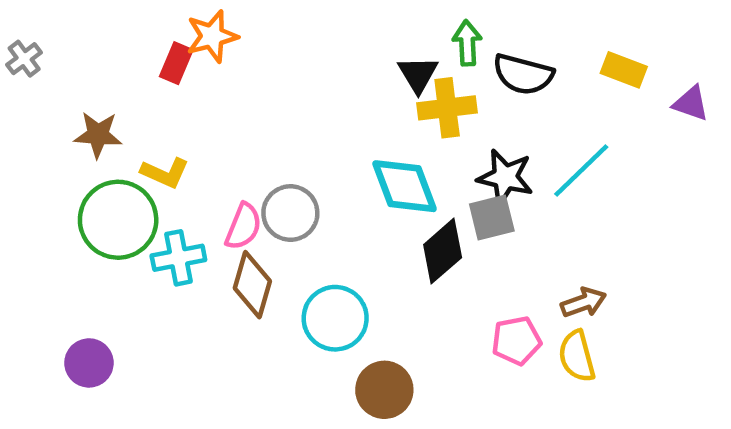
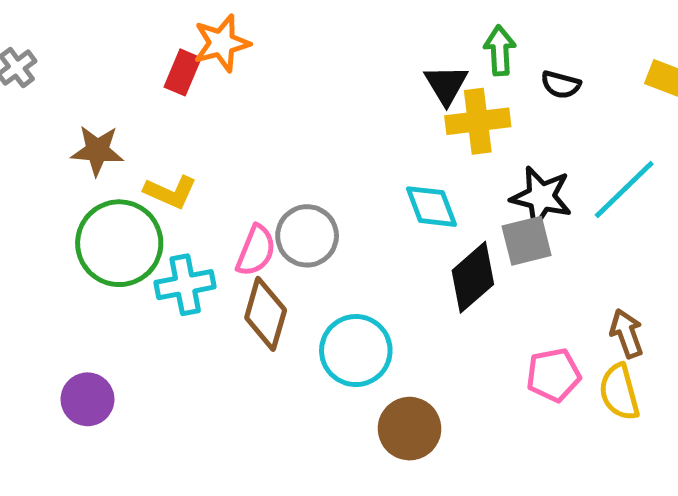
black semicircle: (523, 74) -> (561, 85), size x0.6
cyan diamond: (405, 186) -> (431, 207), size x0.7
brown arrow: (584, 303) -> (627, 333), turned -90

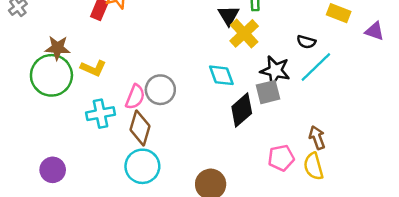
black semicircle: (561, 85) -> (306, 42), moved
yellow cross: (478, 121) -> (244, 33), turned -36
green circle: (119, 243) -> (51, 75), moved
cyan circle: (356, 351) -> (142, 166), moved

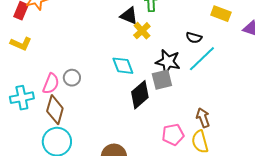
black triangle: (229, 16) -> (129, 16), turned -36
yellow cross: (244, 33) -> (142, 31), size x0.7
yellow L-shape: (93, 68) -> (21, 44), moved
gray circle: (160, 90) -> (72, 78), size x0.7

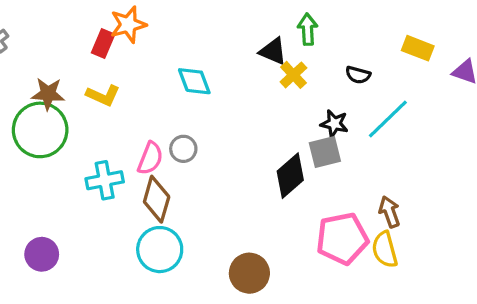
black semicircle: (194, 38) -> (358, 75), moved
black star: (168, 62) -> (334, 124), size x0.7
cyan diamond: (123, 66) -> (194, 81), moved
pink pentagon: (173, 135) -> (342, 239), size x1.5

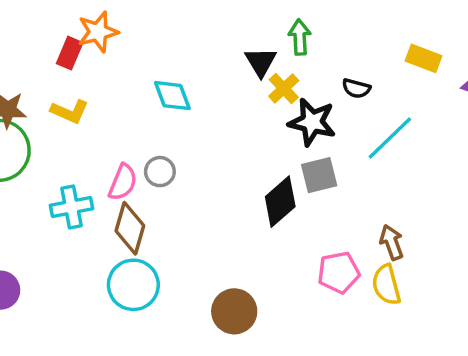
black triangle: (273, 51) -> (261, 62), turned 36
black star: (334, 124) -> (312, 122), moved, size x1.5
pink pentagon: (342, 239) -> (339, 272), size x0.7

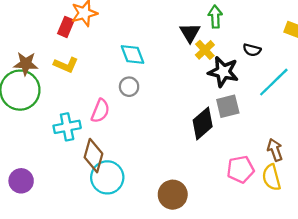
gray circle: (160, 172) -> (129, 87), moved
brown diamond: (130, 228) -> (93, 156), moved

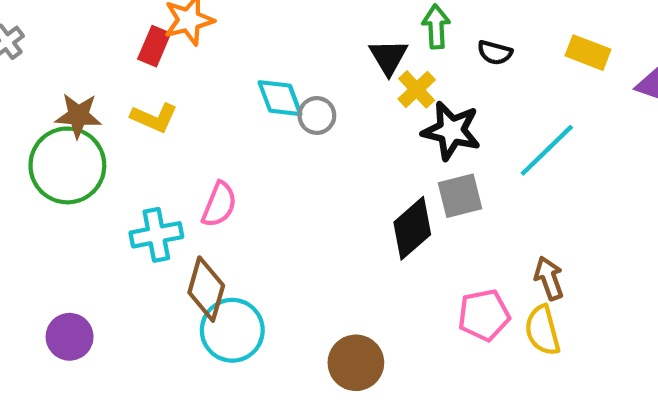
black semicircle: (252, 50) -> (495, 53), moved
gray circle: (129, 87) -> (317, 116), moved

